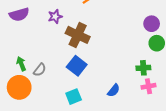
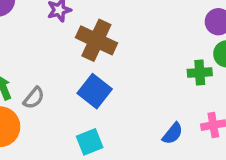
green cross: (143, 68) -> (200, 73), moved
blue semicircle: (114, 90) -> (173, 133), moved

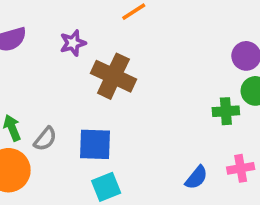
blue square: (95, 91) -> (95, 144), moved, turned -36

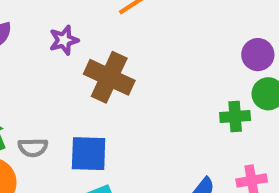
gray semicircle: (45, 139) -> (33, 147), turned 50

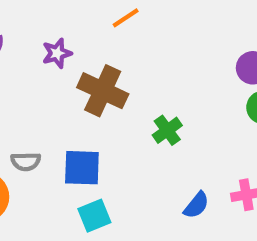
green cross: (235, 116) -> (167, 130), moved, turned -32

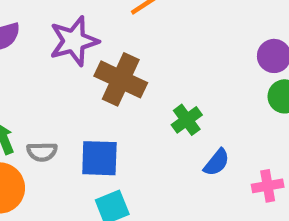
purple star: (57, 53) -> (74, 41), size x1.6
blue semicircle: (196, 205) -> (217, 162), moved

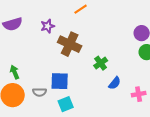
purple star: (74, 41) -> (48, 26), size x0.6
gray semicircle: (42, 152) -> (40, 92), moved

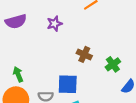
brown cross: (70, 44) -> (84, 54), moved, size x0.6

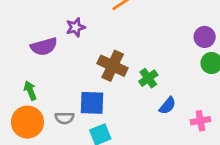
purple semicircle: (16, 21) -> (44, 47), moved
brown cross: (84, 54) -> (113, 66), size x1.5

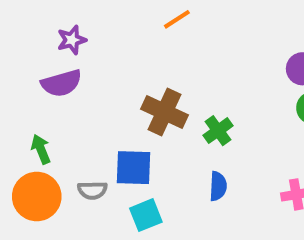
purple star: (76, 27) -> (72, 40), moved
blue semicircle: (168, 106) -> (218, 186), moved, turned -36

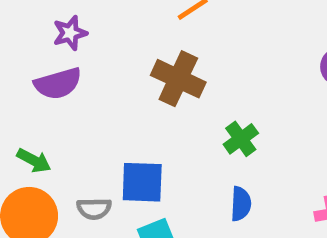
brown cross: (164, 112) -> (178, 79), moved
green arrow: (41, 149) -> (34, 161), turned 140

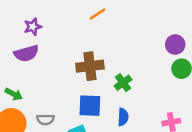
brown cross: (178, 79) -> (90, 66), moved, turned -32
blue square: (142, 182) -> (90, 106), moved

